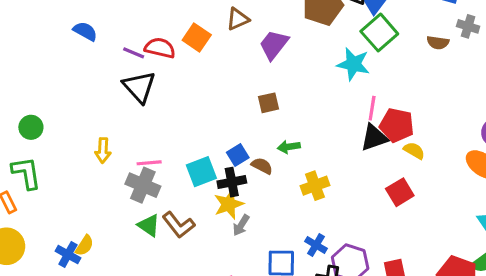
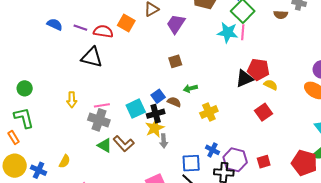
purple line: (134, 53) -> (80, 28), moved
black triangle: (139, 87) -> (92, 57), turned -30
pink line: (372, 108) -> (243, 32), moved
gray arrow: (241, 225) -> (164, 141), turned -32
blue cross: (68, 254) -> (39, 170), moved

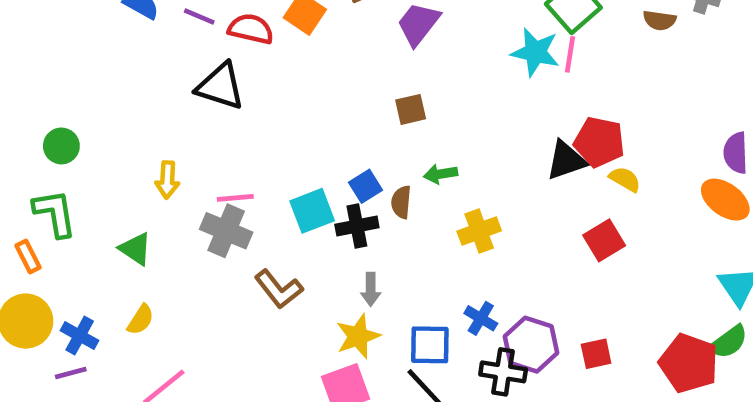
brown semicircle: (174, 102) -> (401, 202), turned -112
yellow star: (155, 128) -> (358, 336), moved
green triangle: (105, 145) -> (135, 249), moved

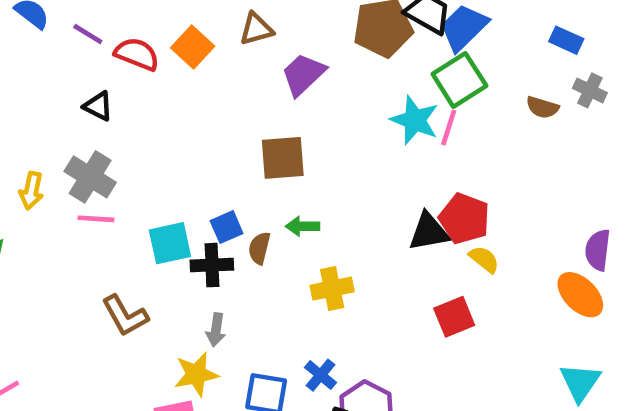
black triangle: (220, 86) -> (98, 106), size x0.6
brown square: (411, 109) -> (283, 158), size x1.5
gray cross: (226, 231) -> (90, 177), moved

